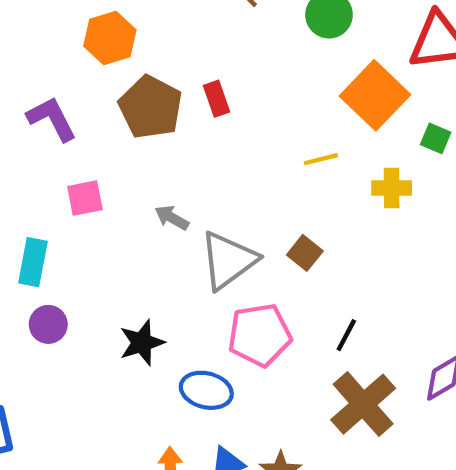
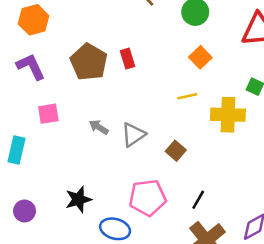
orange hexagon: (110, 38) -> (34, 20), moved
orange square: (375, 95) -> (200, 57), moved, size x0.6
yellow cross: (392, 188) -> (228, 115), size x1.5
gray triangle: (228, 260) -> (133, 135), moved, size x0.7
purple circle: (48, 324) -> (25, 211), moved

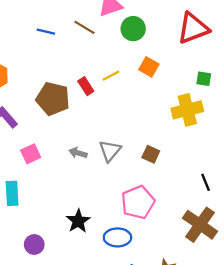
yellow line: (187, 96) -> (111, 76), moved
black line: (198, 200) -> (206, 182), moved, turned -36

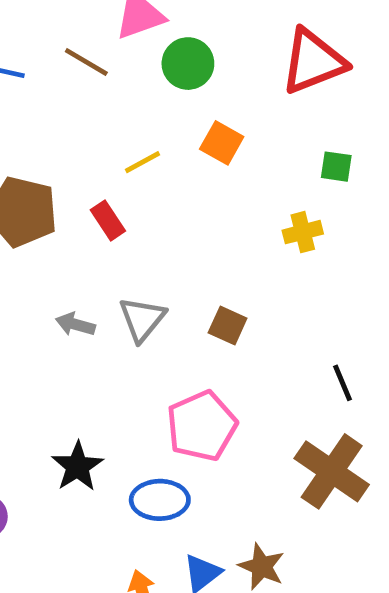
red rectangle: (86, 86) -> (108, 220), moved
yellow cross: (187, 110) -> (303, 232), size x0.6

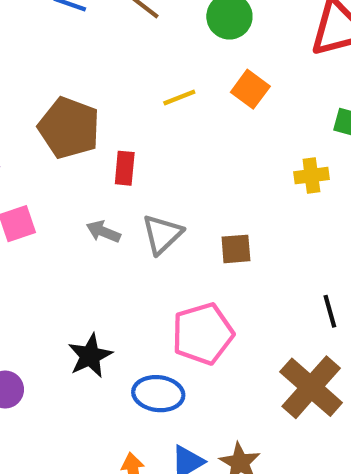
red rectangle: (108, 220) -> (125, 168), moved, turned 32
brown square: (228, 325) -> (236, 249), turned -36

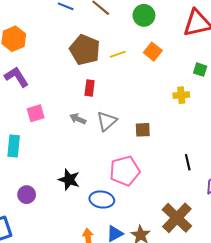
brown pentagon: (69, 128) -> (85, 50), moved
black star: (90, 356) -> (69, 180), turned -30
brown cross: (311, 387) -> (177, 218), moved

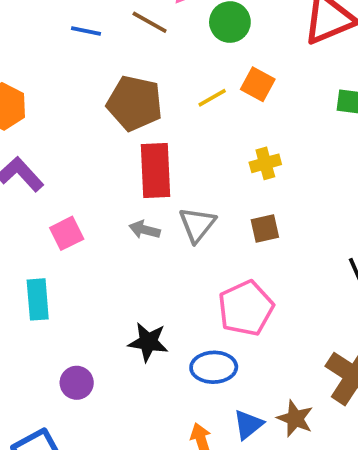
yellow line: (118, 54) -> (212, 98), moved
red rectangle: (90, 88) -> (156, 170), size x1.8
yellow cross: (181, 95) -> (265, 163), moved

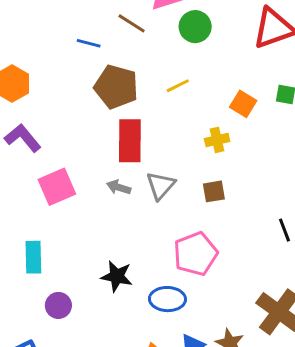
blue line: (86, 31) -> (89, 43), moved
orange square: (258, 84) -> (243, 104), moved
pink square: (67, 233) -> (57, 187), size x1.4
cyan rectangle: (38, 299) -> (33, 257), moved

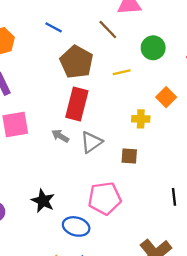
brown line: (132, 23) -> (108, 30), moved
green circle: (195, 27) -> (153, 48), moved
blue line: (89, 43) -> (54, 27), moved

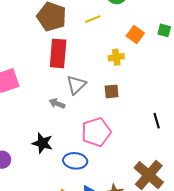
gray arrow: (60, 136) -> (57, 104), moved

